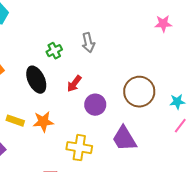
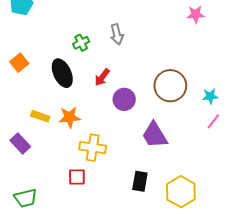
yellow cross: (79, 148) -> (93, 148), moved

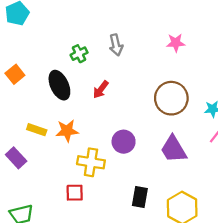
pink star: (196, 14) -> (176, 43), moved
purple circle: (124, 99) -> (124, 142), moved
purple trapezoid: (155, 135) -> (174, 149), moved

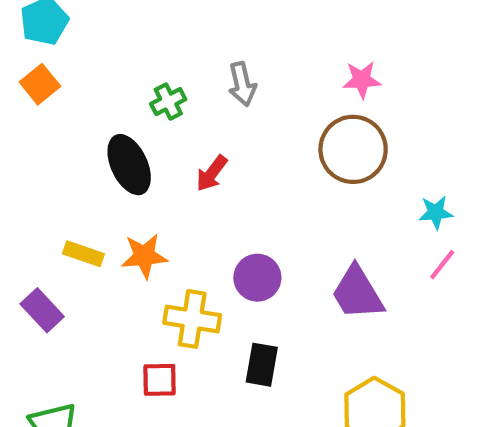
orange square: (15, 74) -> (40, 84), moved
brown circle: (171, 98) -> (353, 149), moved
black rectangle: (140, 197) -> (262, 365), moved

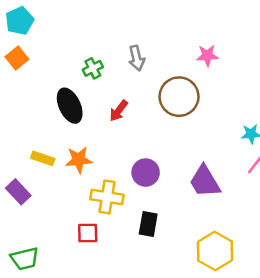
brown circle: (353, 149) -> (179, 97), moved

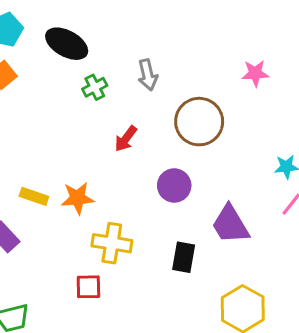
pink star: (207, 55) -> (255, 73), moved
black ellipse: (70, 106) -> (67, 44), moved, turned -36
purple circle: (146, 173) -> (174, 186), moved
black rectangle: (148, 224) -> (184, 257), moved

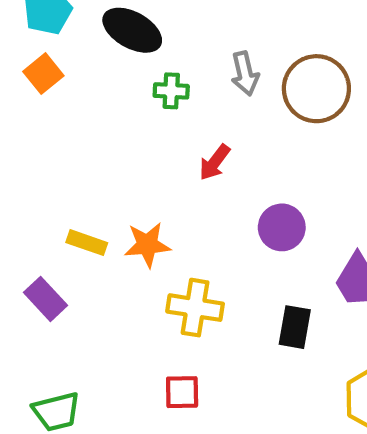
green cross: (95, 87) -> (171, 91), turned 30
brown circle: (199, 122) -> (316, 89), moved
red square: (88, 287) -> (182, 392), moved

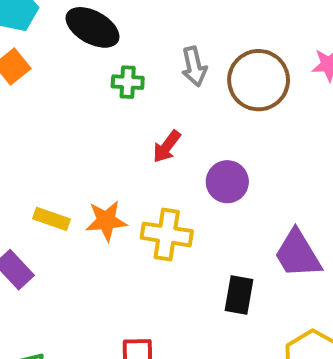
purple circle: (282, 227) -> (227, 182), moved
yellow cross: (195, 308) -> (167, 234), moved

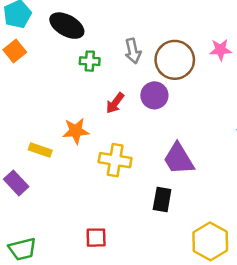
purple circle: (227, 182) -> (154, 95), moved
orange star: (106, 221) -> (76, 131), moved
purple trapezoid: (298, 254) -> (179, 159), moved

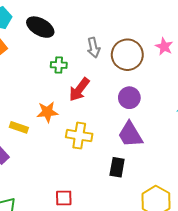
pink star: (220, 50) -> (164, 47), turned 30
green cross: (90, 61) -> (59, 65), moved
purple circle: (154, 95) -> (129, 98), moved
red arrow: (115, 103) -> (79, 90), size x1.4

